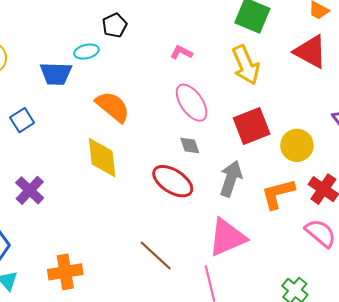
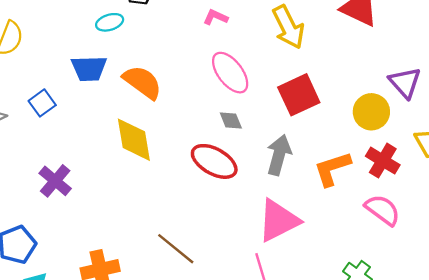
blue trapezoid: (56, 74) -> (89, 68), moved
yellow circle: (297, 145) -> (371, 112), moved
brown line: (156, 255) -> (176, 249), moved

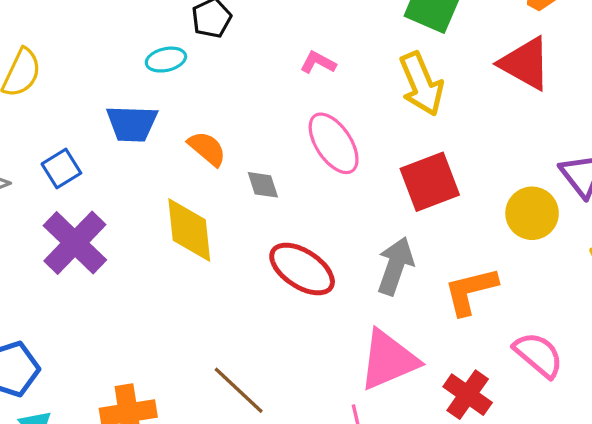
orange semicircle: (142, 82) -> (207, 149), size x0.7
gray diamond: (231, 120) -> (263, 185), moved
red cross: (383, 161) -> (468, 395), moved
purple cross: (55, 181) -> (75, 243), moved, size x1.4

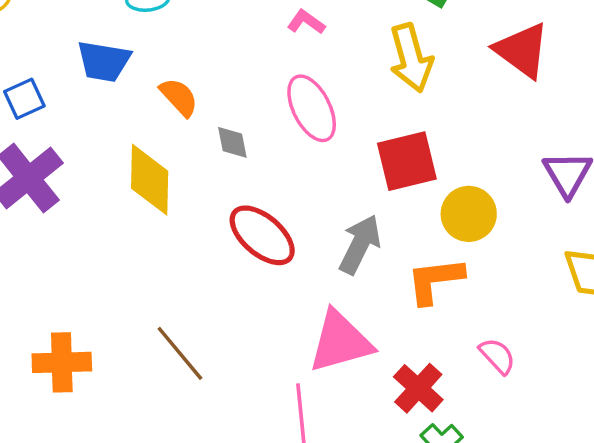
yellow circle: (532, 213) -> (469, 214), moved
pink semicircle: (538, 355) -> (497, 356), size x0.7

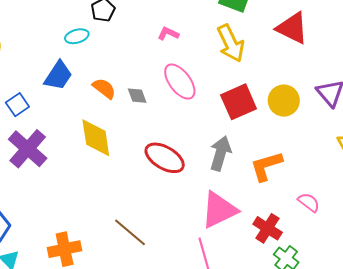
blue trapezoid: (104, 61) -> (58, 76), turned -56
gray diamond: (232, 142) -> (137, 96), moved
yellow circle: (469, 214) -> (284, 101), moved

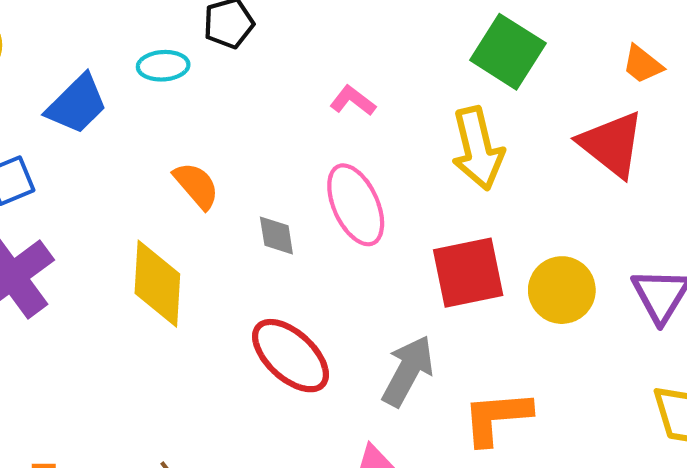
blue trapezoid: (58, 76) -> (77, 104), moved
gray diamond: (137, 96) -> (276, 236), moved

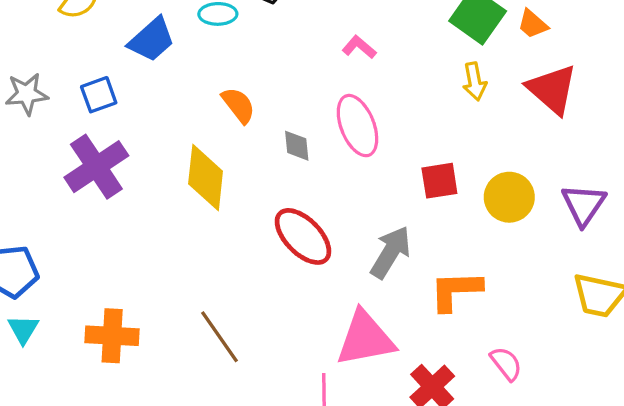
orange trapezoid: (643, 64) -> (533, 24), moved
yellow arrow: (478, 148) -> (475, 81), moved, size x0.6
red square: (468, 273) -> (439, 181), size x0.7

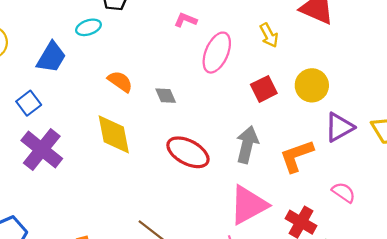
yellow arrow: (475, 81) -> (269, 35), moved
pink ellipse: (357, 126) -> (217, 53), moved, turned 63
purple triangle: (584, 205) -> (339, 127), moved, turned 44

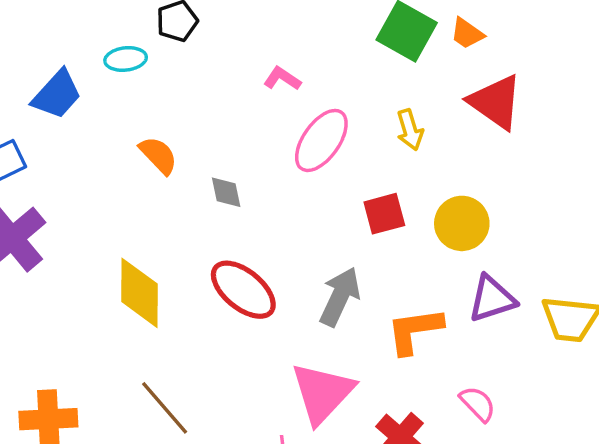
yellow diamond: (114, 134) -> (139, 293), moved
pink triangle: (248, 205) -> (322, 393), turned -30

